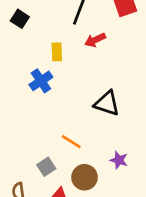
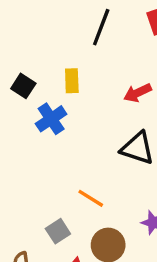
black square: (20, 19) -> (23, 86), moved
red arrow: (95, 40) -> (138, 93), moved

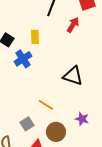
red arrow: (138, 93) -> (73, 25), moved, turned 147

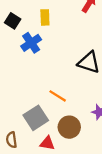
gray square: (27, 124) -> (36, 118), size x1.5

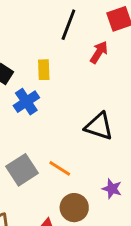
gray square: (36, 118) -> (22, 170), moved

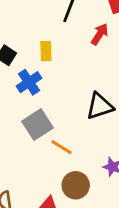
black triangle: (99, 126) -> (100, 106), turned -36
gray square: (22, 170) -> (37, 125), moved

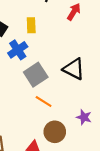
black triangle: (100, 106) -> (74, 69), turned 45
gray square: (37, 125) -> (36, 75), moved

